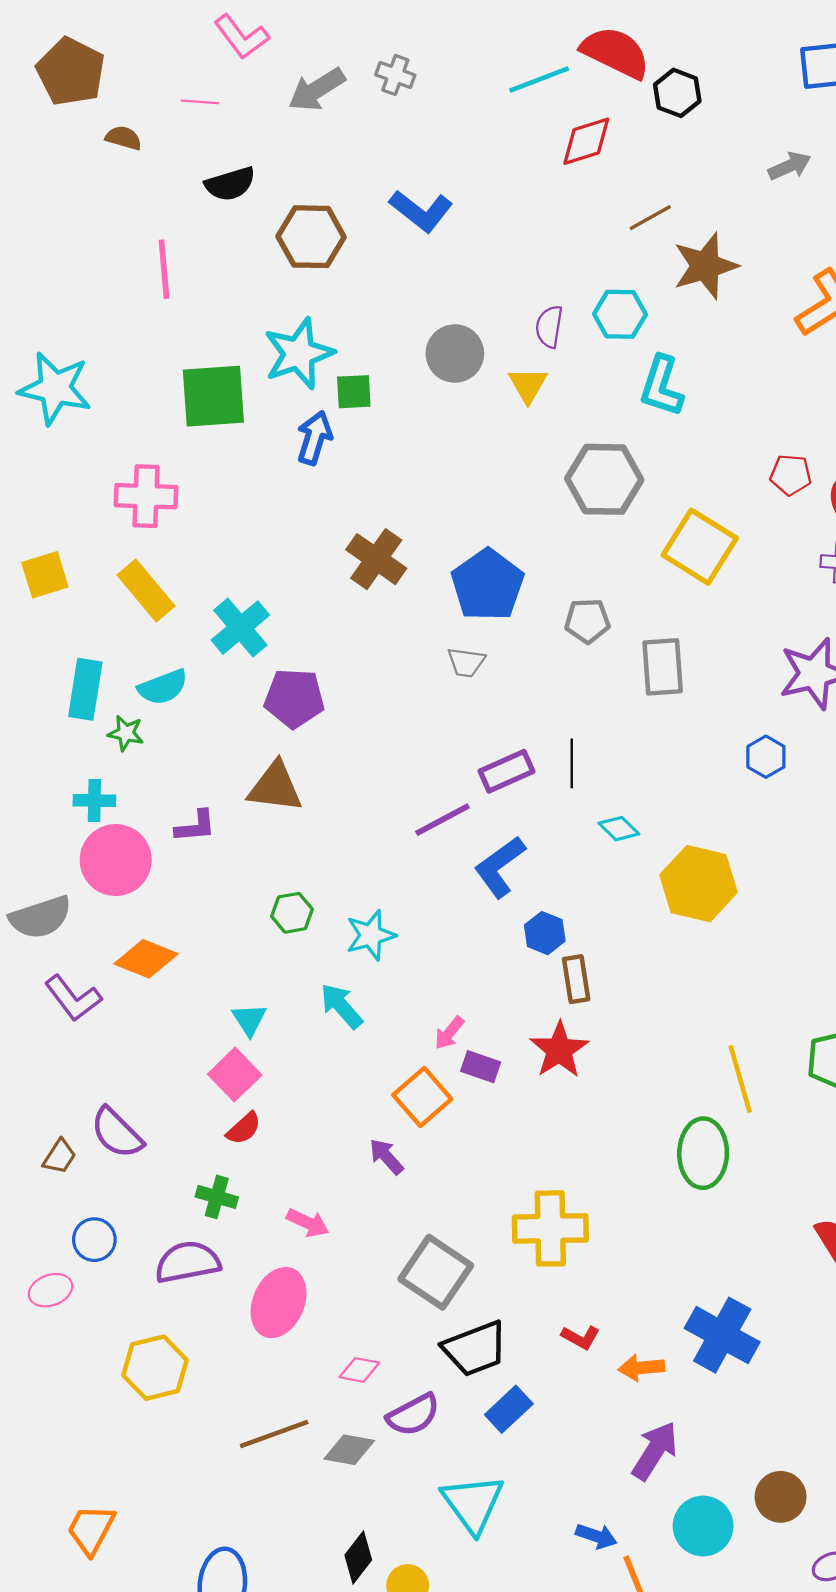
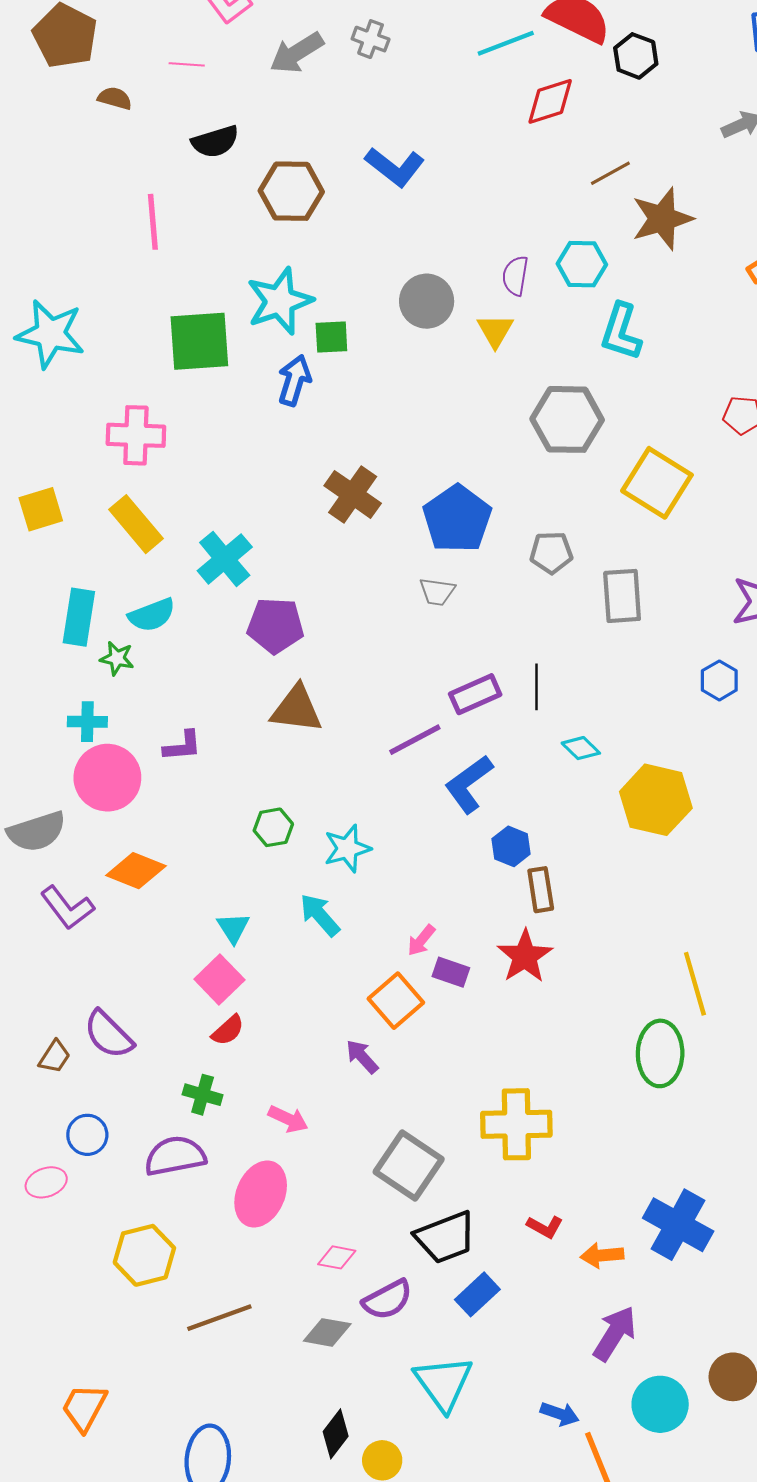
brown triangle: (275, 787) -> (297, 709), moved
brown line: (274, 1434) -> (219, 1318), moved

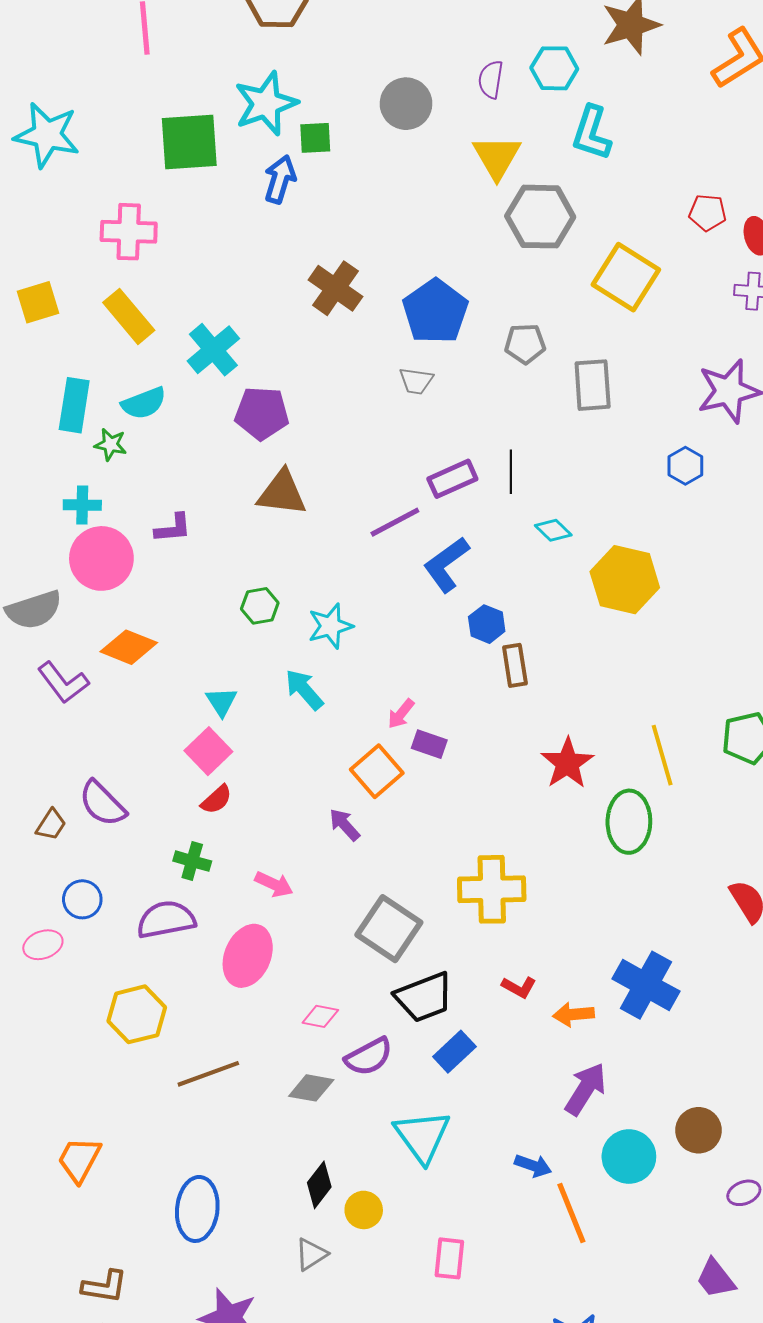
yellow triangle: (495, 331) -> (497, 157), moved, size x1.4
red star: (525, 956) -> (567, 763), moved

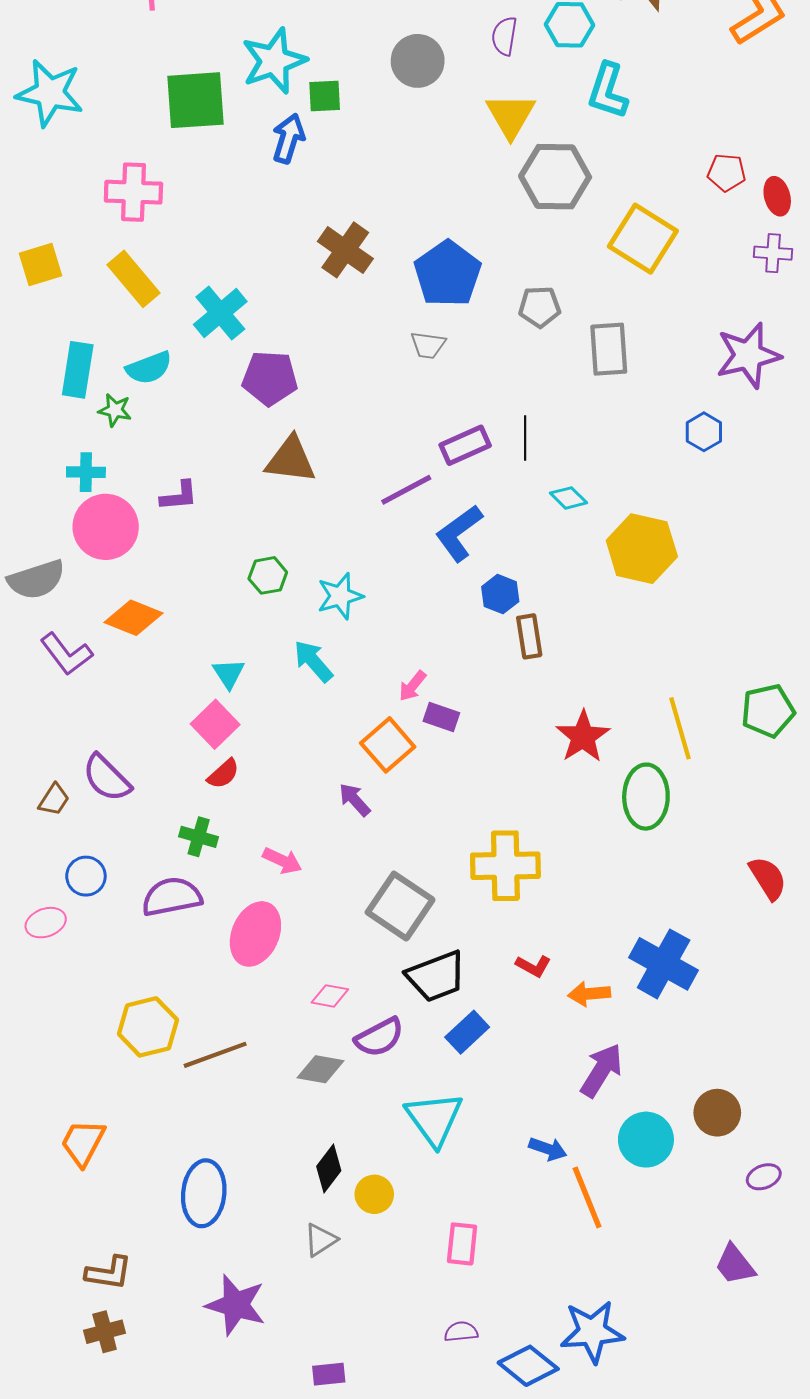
yellow hexagon: (137, 1014) -> (148, 1027), moved

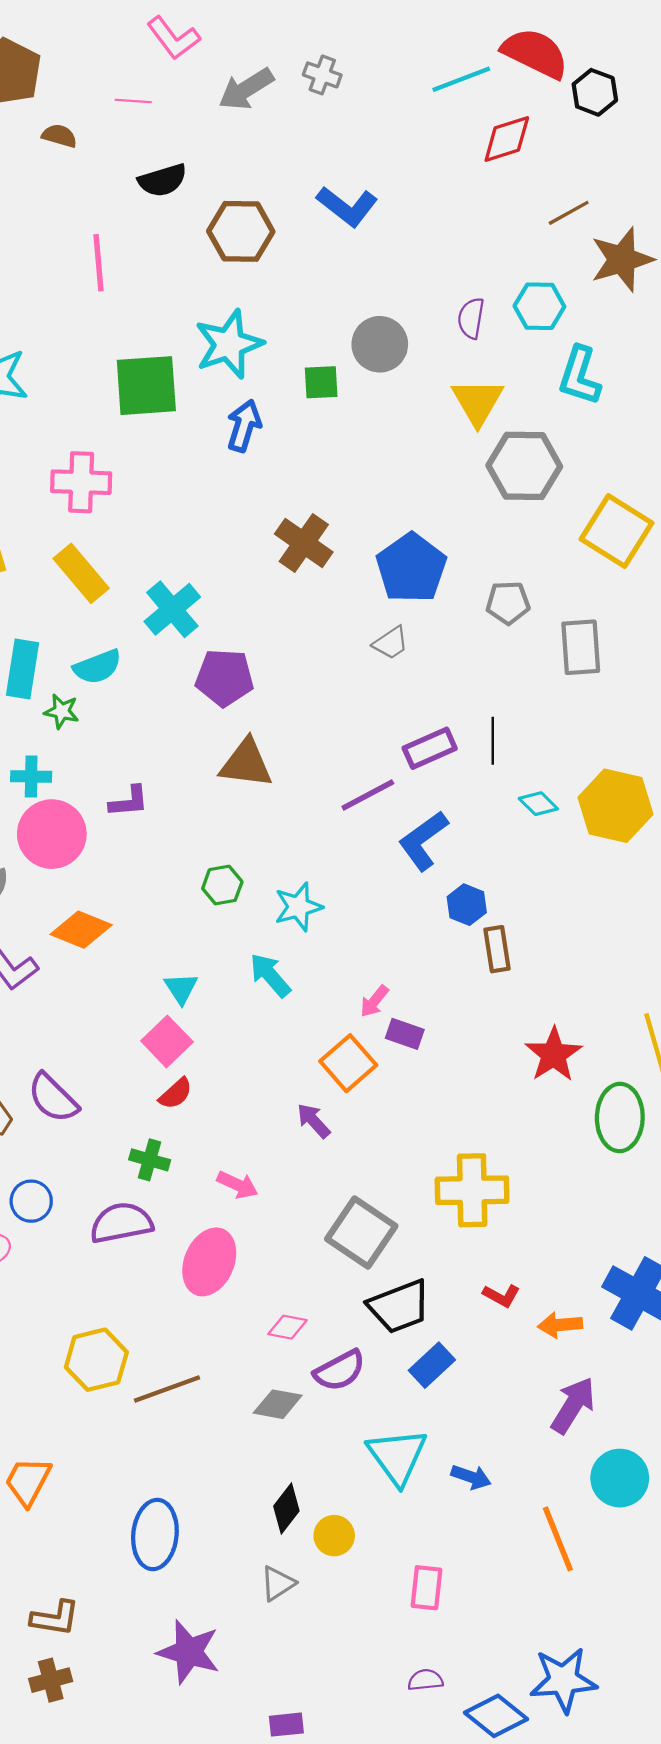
green square: (325, 96) -> (321, 382), moved
gray trapezoid: (428, 345) -> (391, 643), turned -42
yellow hexagon: (642, 549) -> (615, 806), moved
blue arrow: (548, 1149) -> (471, 1477), moved

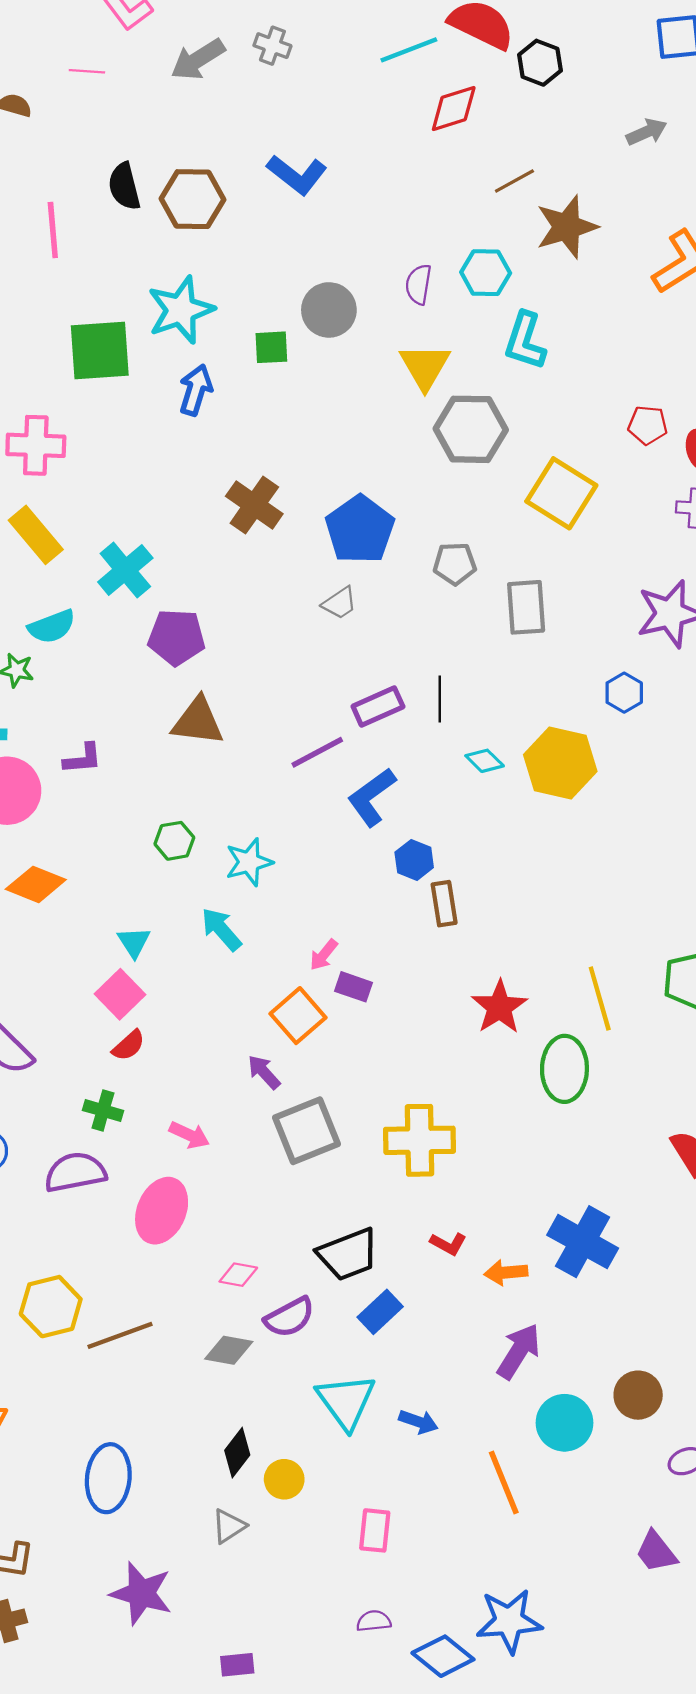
black semicircle: (163, 180) -> (124, 186), moved, turned 93
gray square: (361, 1233) -> (307, 1131), moved, turned 34

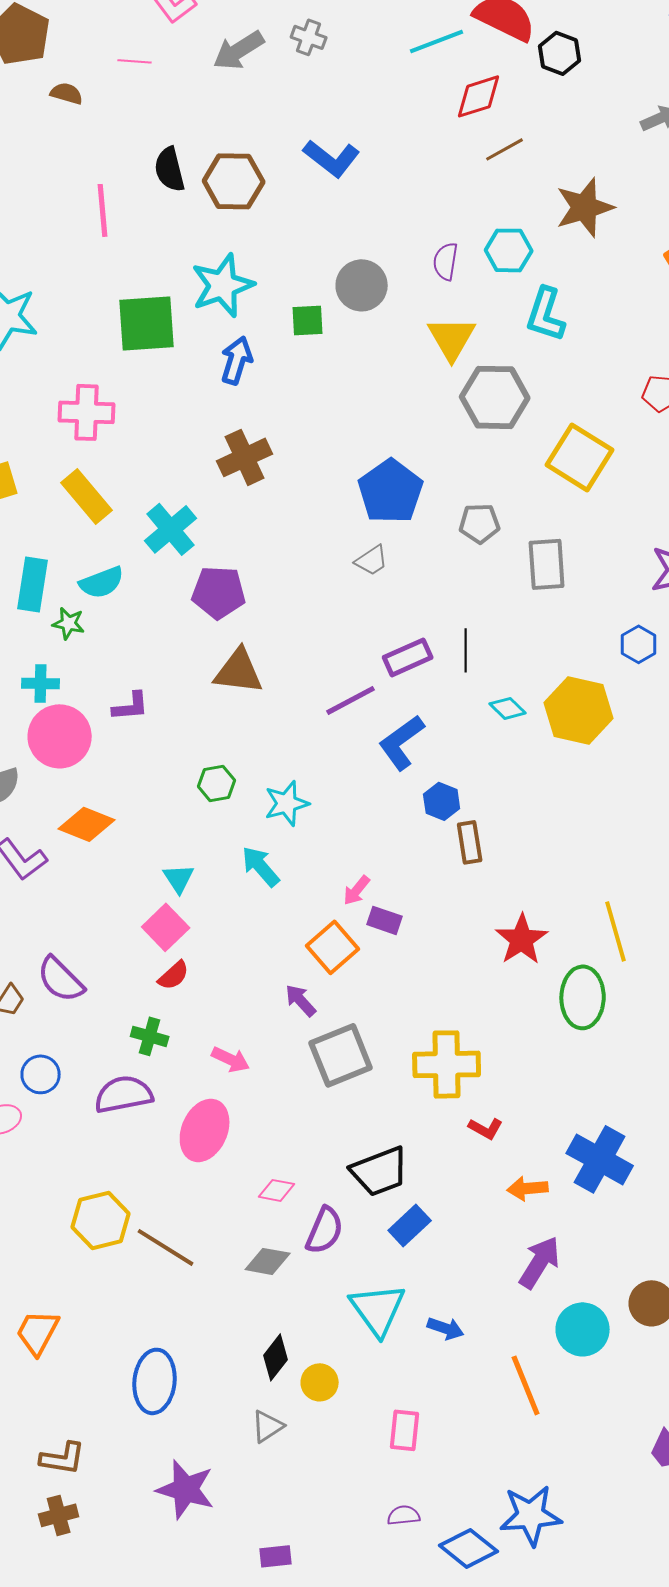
brown line: (514, 181) -> (505, 149), moved
brown cross: (254, 505) -> (245, 457), moved, turned 30
red L-shape: (448, 1244) -> (486, 1128), moved
purple semicircle: (289, 1317) -> (325, 1230), turned -39
brown line: (120, 1335) -> (166, 1247), turned 52

